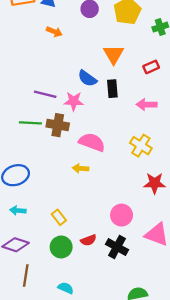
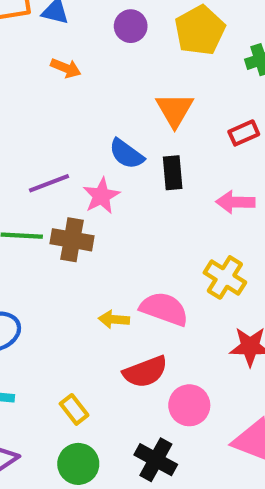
purple line: (45, 94) -> (49, 183), turned -35
pink star: (74, 101) -> (101, 196), turned -30
pink semicircle: (92, 142) -> (164, 309), moved
red semicircle: (88, 240) -> (145, 372), moved, size x1.5
black cross: (117, 247) -> (156, 460), moved

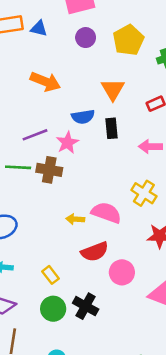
orange arrow: (66, 68) -> (45, 82), moved, size x1.6
blue semicircle: (126, 154) -> (83, 117), turned -45
black cross: (156, 460) -> (86, 306), moved

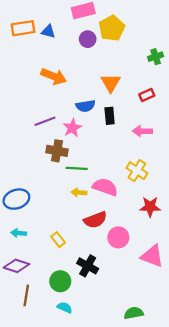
yellow pentagon: (128, 40) -> (112, 28), moved
green line: (18, 167) -> (77, 168), moved
green circle: (53, 309) -> (60, 281), moved

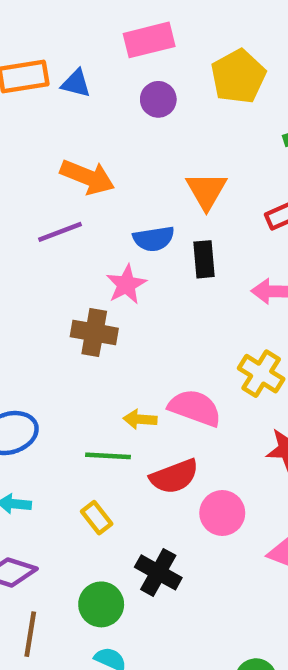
yellow pentagon: (112, 28) -> (238, 77), moved
purple line: (45, 121) -> (60, 232), moved
green line: (77, 168) -> (108, 456), moved

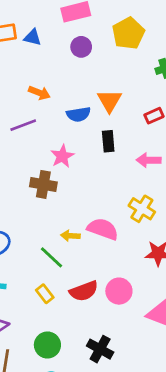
orange arrow: (87, 177) -> (39, 93), size x0.7
blue semicircle: (154, 239) -> (78, 114), moved
green line: (108, 456) -> (51, 257), turned 40
red semicircle: (174, 476) -> (84, 291), moved
black cross: (158, 572) -> (100, 349), moved

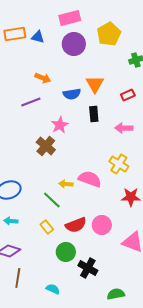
purple circle: (81, 47) -> (74, 44), size x1.5
brown cross: (43, 184) -> (46, 146), turned 30
green circle: (47, 345) -> (66, 252), moved

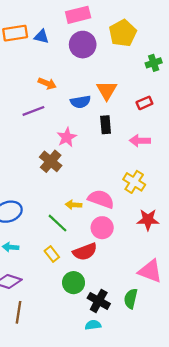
pink circle: (102, 225) -> (102, 228), moved
cyan semicircle: (53, 289) -> (93, 325), moved, turned -32
green semicircle: (116, 294) -> (131, 299), moved, turned -66

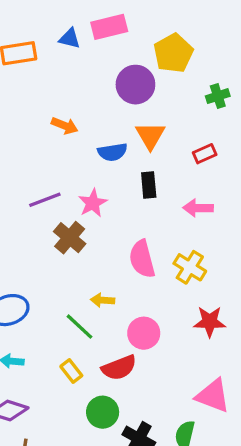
blue triangle: (41, 37) -> (70, 38), moved
purple circle: (83, 45) -> (135, 85), moved
purple line: (33, 111) -> (45, 200), moved
pink semicircle: (101, 199) -> (142, 259), moved, turned -125

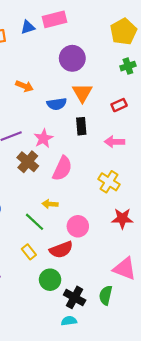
blue triangle: (70, 38) -> (28, 27), turned -32
yellow pentagon: (173, 53) -> (123, 32), moved
pink semicircle: (142, 259) -> (62, 168), moved, turned -140

